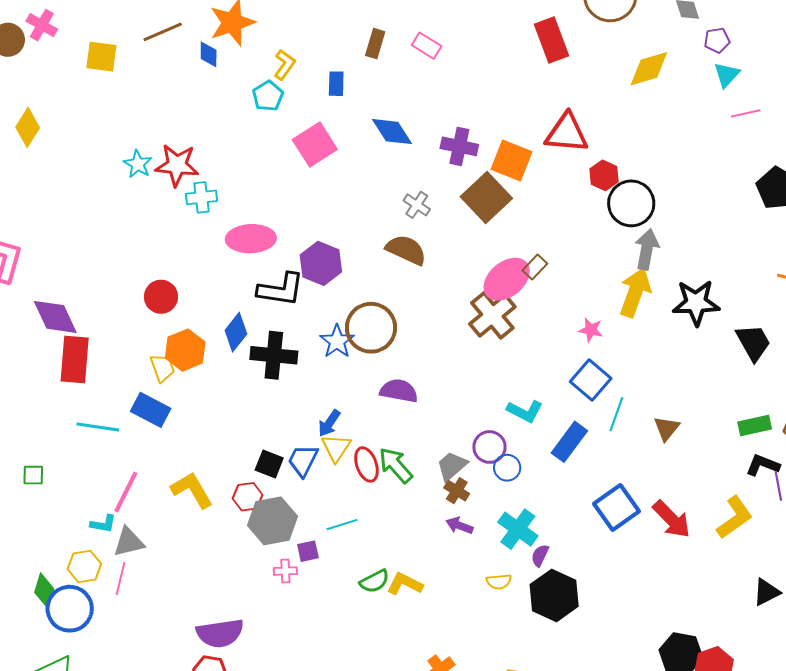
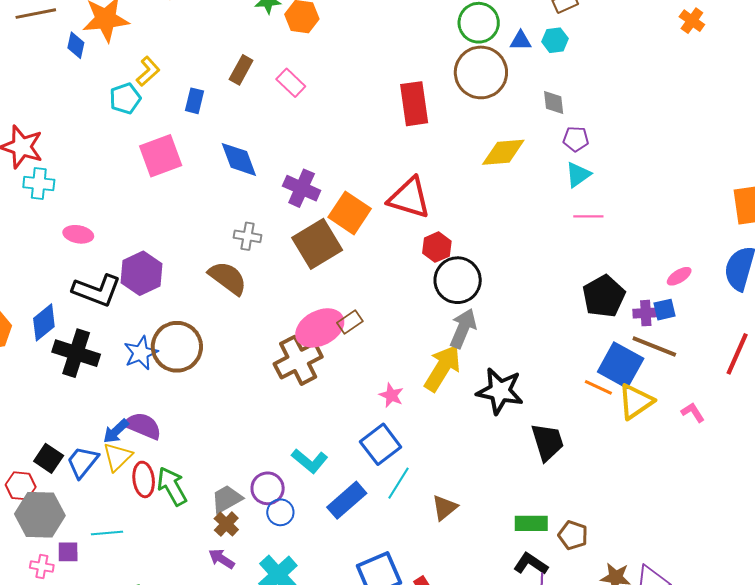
gray cross: (417, 205) -> (248, 236), turned -36
pink ellipse: (251, 239) -> (78, 234), size x0.6
purple semicircle: (399, 391) -> (143, 426), moved

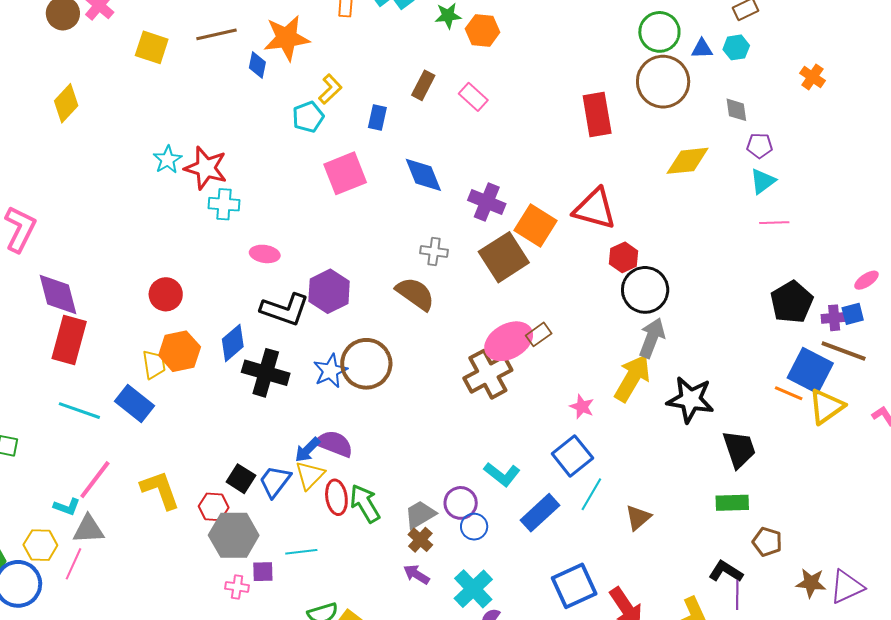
orange cross: (692, 21) -> (812, 77), moved
green rectangle: (531, 523) -> (732, 503), moved

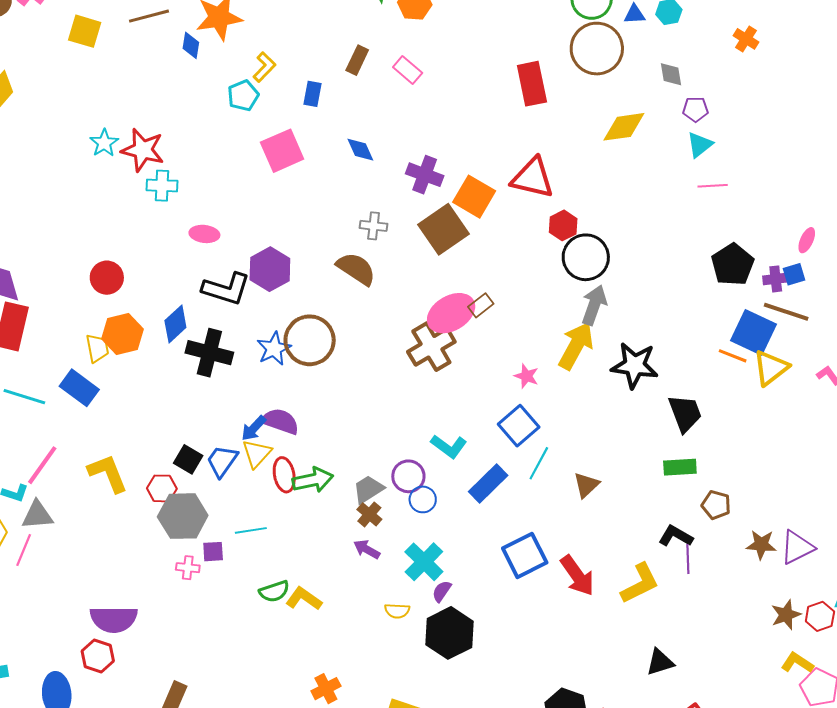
blue diamond: (423, 175) -> (360, 150), size x0.7
pink ellipse: (866, 280) -> (807, 240), turned -30
green arrow: (365, 503) -> (313, 480), turned 111

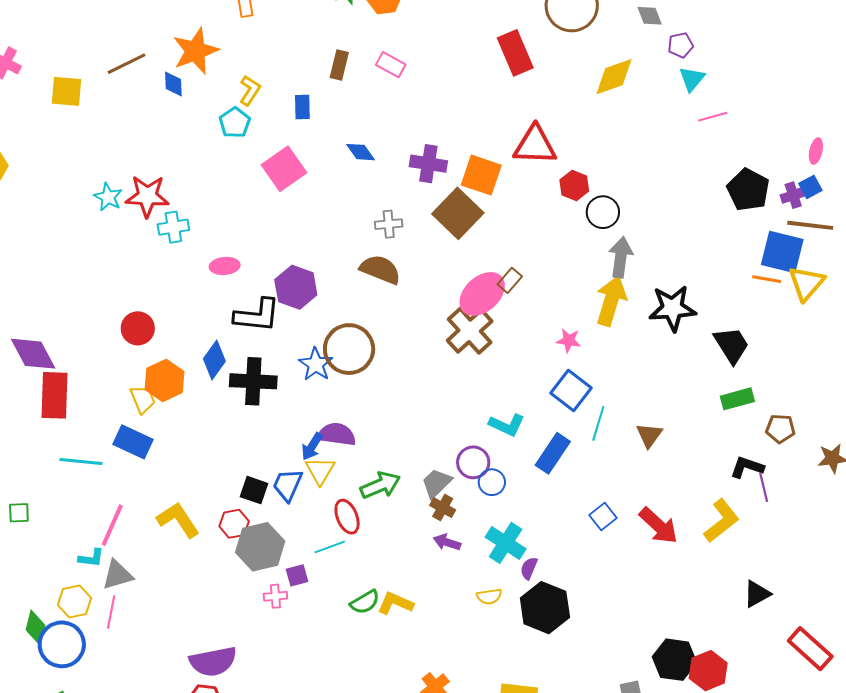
black circle: (586, 257) -> (603, 212), size x0.7
red ellipse: (284, 475) -> (347, 517), moved
blue square: (525, 555) -> (603, 517), size x0.6

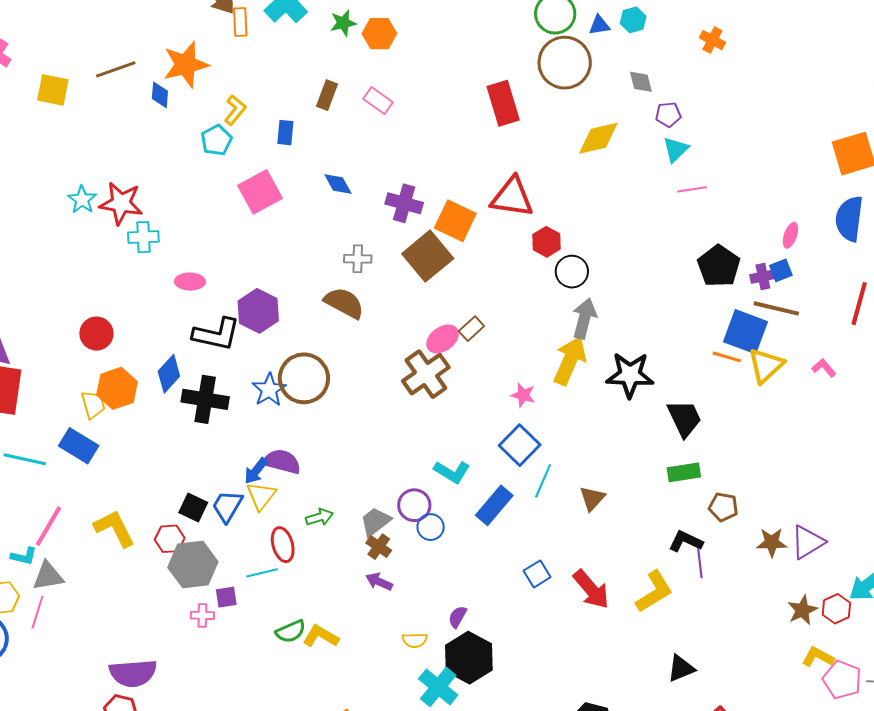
pink ellipse: (482, 294) -> (443, 339), size x0.7
green arrow: (380, 485) -> (319, 517), size x0.7
cyan cross: (506, 543) -> (438, 687), moved

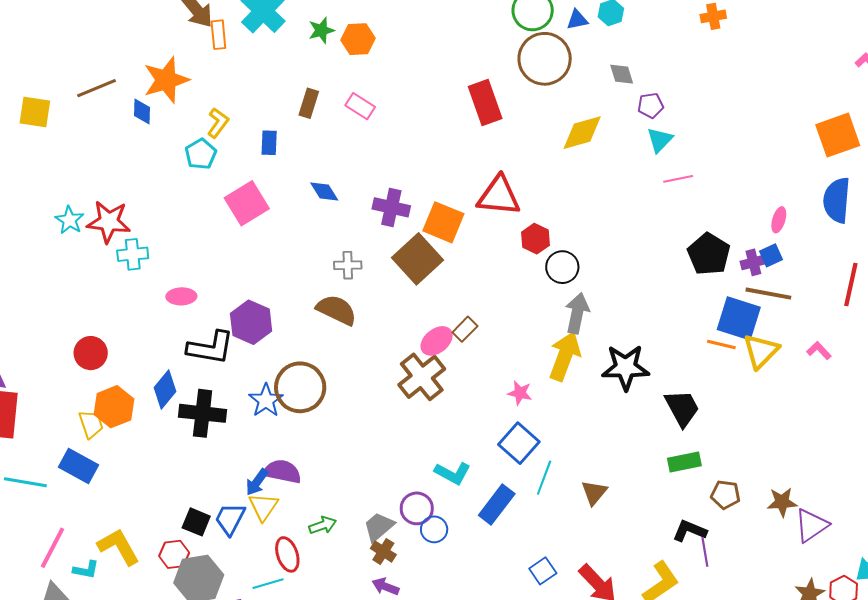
orange cross: (712, 40) -> (713, 16), moved, turned -35
brown star: (772, 542) -> (782, 502), moved
cyan L-shape: (24, 556) -> (86, 570), moved

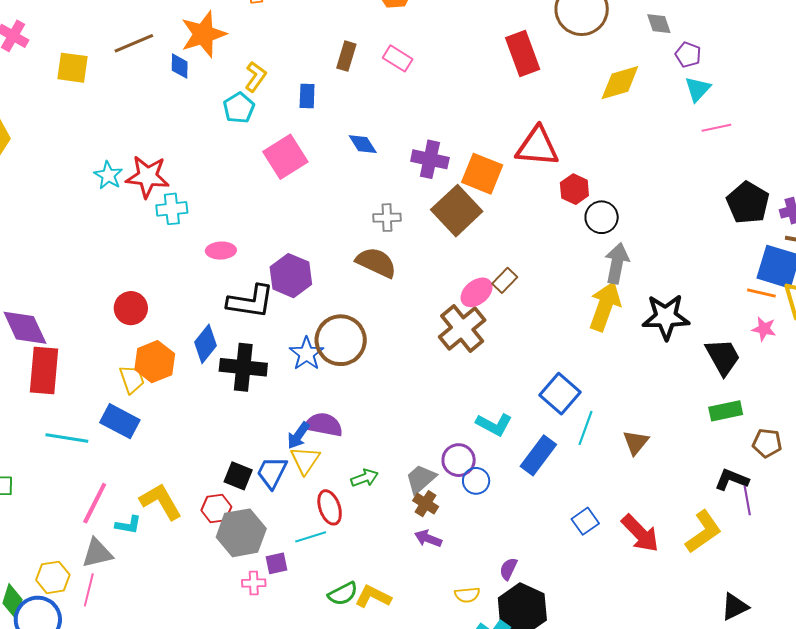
purple pentagon: (651, 105) -> (688, 55), turned 30
pink star: (520, 393) -> (764, 329), moved

